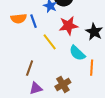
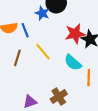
red star: (68, 26) -> (75, 34), moved
brown line: (30, 68) -> (17, 58), moved

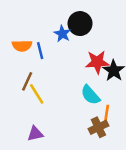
yellow line: (43, 52) -> (37, 94), moved
brown cross: (59, 97) -> (98, 127), moved

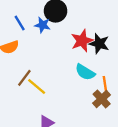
blue line: (40, 51) -> (20, 23), moved
brown line: (27, 81) -> (24, 78), turned 30

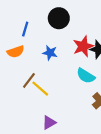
blue line: (20, 23) -> (25, 29), turned 48
blue star: (43, 25) -> (50, 53), moved

